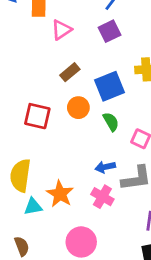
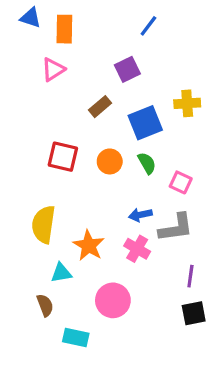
pink triangle: (61, 30) -> (53, 69), moved
purple square: (109, 31) -> (127, 69), moved
orange circle: (78, 108) -> (110, 161), moved
cyan triangle: (33, 207) -> (61, 273), moved

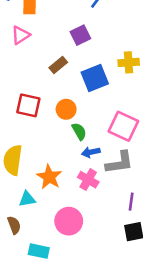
green semicircle: (147, 163) -> (79, 131), moved
pink square: (181, 182) -> (123, 126), size x1.6

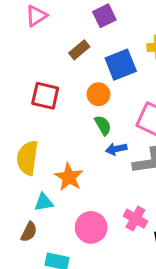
orange circle: (66, 109) -> (98, 94), moved
pink cross: (88, 180) -> (135, 219), moved
brown semicircle: (14, 225) -> (29, 232), turned 48

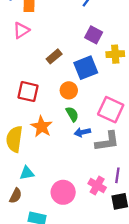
purple square: (104, 16) -> (94, 35), moved, turned -36
orange star: (69, 177) -> (42, 127), moved

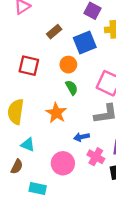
orange star: (42, 127) -> (56, 113), moved
blue arrow: (82, 132) -> (82, 137), moved
cyan triangle: (27, 173) -> (28, 145), turned 32

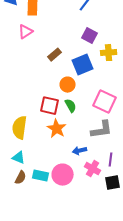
red square: (29, 66) -> (50, 106), moved
cyan triangle: (28, 145) -> (19, 158), moved
cyan rectangle: (38, 189) -> (41, 176), moved

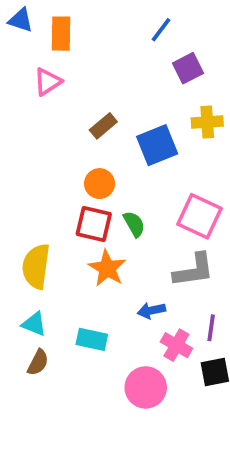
purple square: (90, 36) -> (188, 68), moved, turned 35
orange circle: (68, 85) -> (99, 184), moved
pink circle: (63, 175) -> (146, 387), moved
cyan rectangle: (41, 176) -> (92, 339), moved

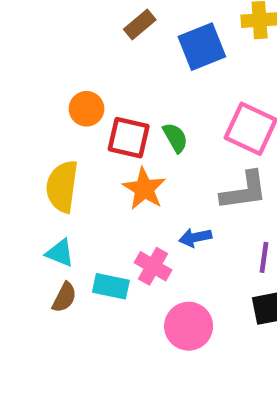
orange circle: (99, 184) -> (87, 109), moved
cyan rectangle: (92, 339) -> (111, 286), moved
pink cross: (176, 345) -> (153, 266), moved

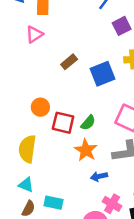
green semicircle: (175, 138) -> (88, 123), turned 70
orange star: (144, 189) -> (86, 150), moved
pink cross: (153, 266) -> (112, 204), moved

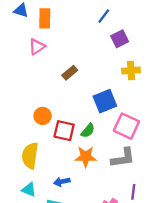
blue square: (102, 74) -> (105, 101), moved
orange star: (86, 150) -> (86, 157), turned -30
blue arrow: (99, 176) -> (62, 182), moved

